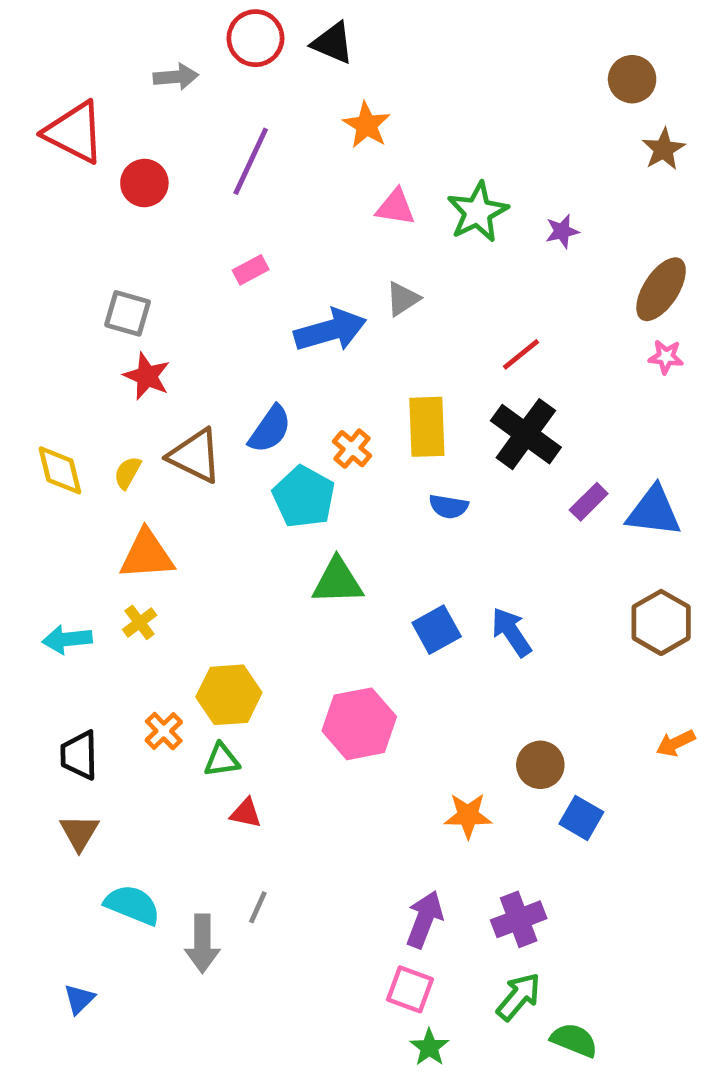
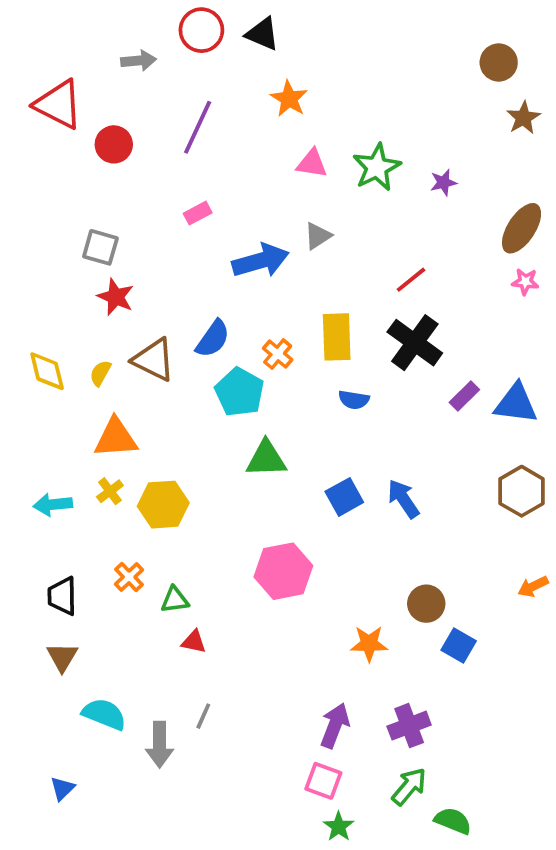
yellow hexagon: (229, 695) -> (163, 505), moved

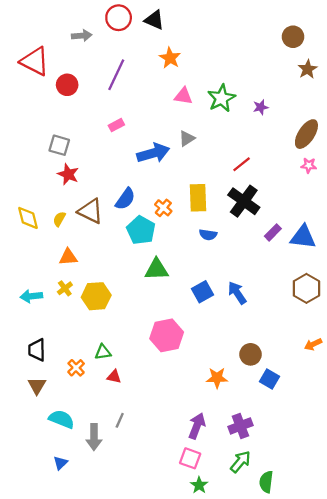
orange triangle: (116, 438) -> (68, 257), size x0.7
orange cross: (129, 577) -> (76, 368), moved
blue triangle: (62, 788) -> (60, 463), moved
green semicircle: (453, 821) -> (266, 482), turned -105

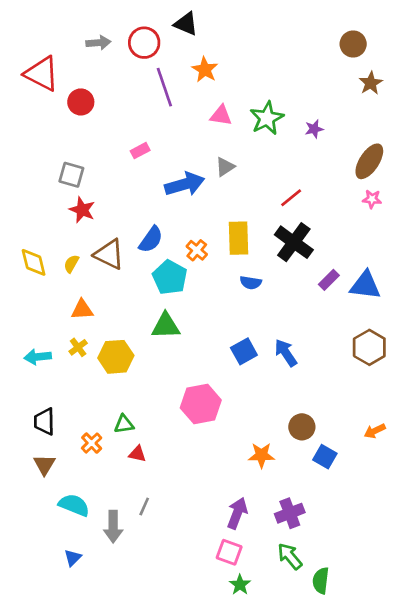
red circle: (119, 18) -> (144, 43), moved
purple line: (116, 75) -> (164, 87), moved, turned -44
green triangle: (157, 269) -> (166, 326), moved
orange arrow: (313, 344) -> (375, 431), moved
green arrow: (240, 462) -> (290, 556), turned -80

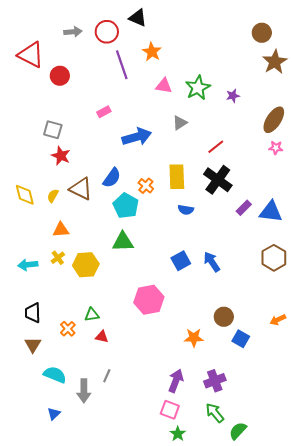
brown star: (371, 83) -> (275, 62), size x1.4
gray triangle: (225, 167) -> (180, 123), moved
green semicircle: (321, 581) -> (238, 431), turned 36

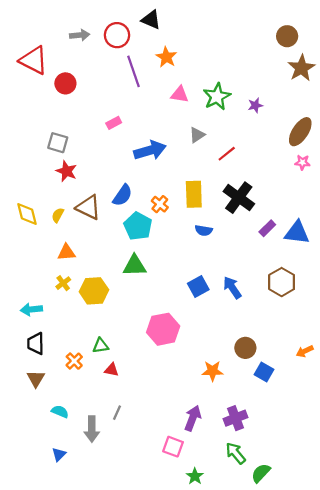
red line: (216, 147) -> (227, 154), moved
brown hexagon: (274, 258) -> (282, 282), moved
cyan arrow: (28, 265) -> (31, 309), moved
cyan semicircle: (55, 375) -> (60, 412), size x0.7
pink square: (170, 410) -> (173, 447), moved

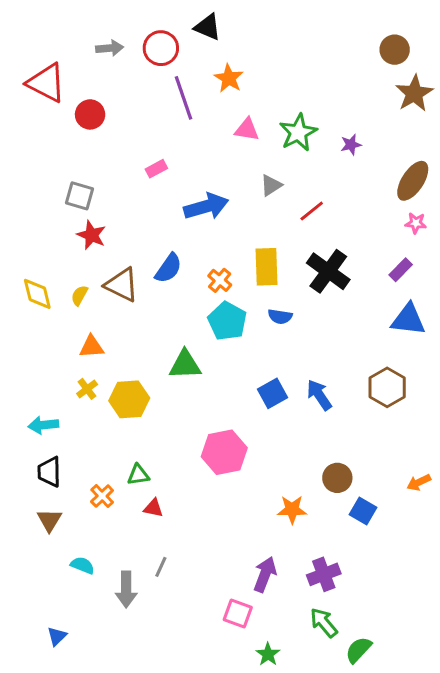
cyan pentagon: (138, 226) -> (227, 321), moved
purple rectangle: (267, 228) -> (401, 270), moved
blue triangle: (59, 454) -> (57, 636), moved

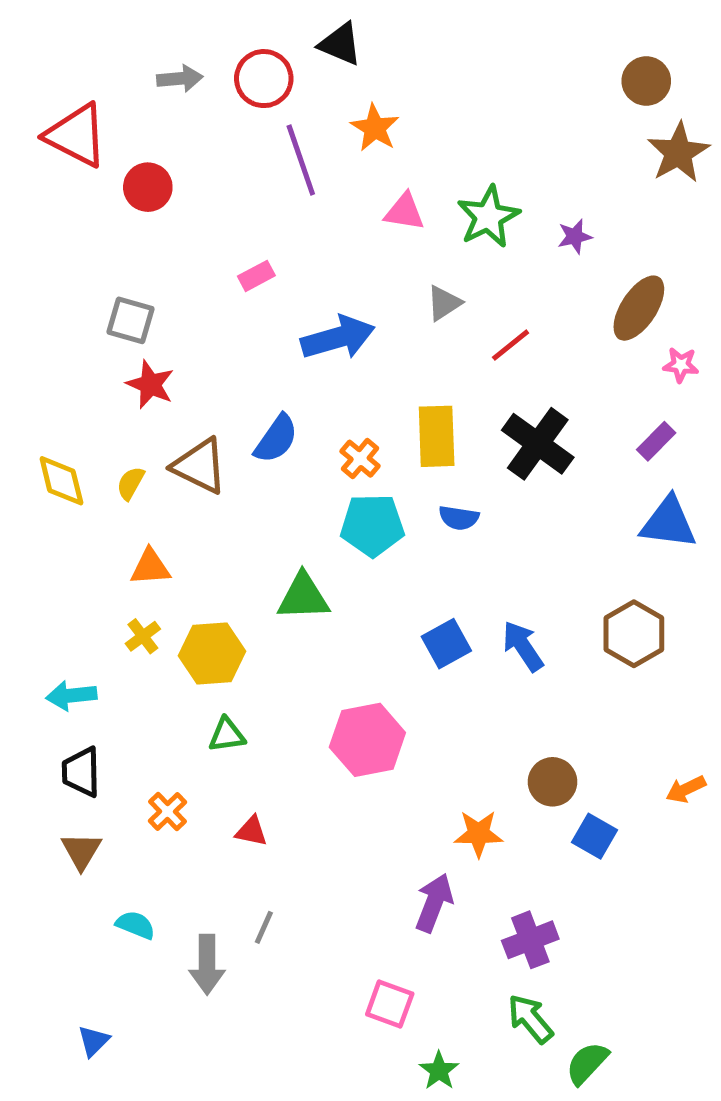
brown ellipse: (413, 181) -> (639, 308), moved
cyan pentagon: (227, 321) -> (372, 525), turned -30
green triangle: (138, 475) -> (227, 735), moved
purple arrow: (265, 574) -> (434, 903), moved

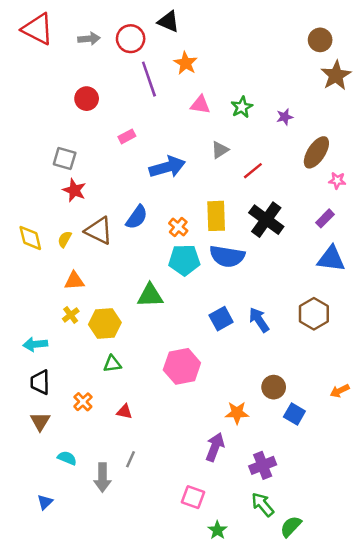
red triangle: (76, 135) -> (38, 29), moved
red circle: (148, 187) -> (87, 99), moved
green star: (488, 217) -> (242, 107), size x0.7
blue semicircle: (459, 518) -> (227, 256), size x1.8
blue triangle: (94, 1041) -> (45, 502), moved

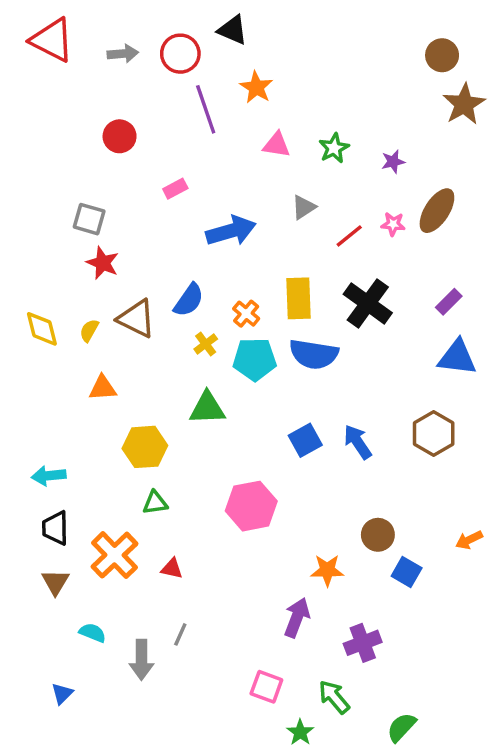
pink star: (337, 180) -> (393, 224), moved
yellow cross: (71, 315) -> (206, 344), moved
orange cross: (83, 402) -> (114, 555), size x1.8
green arrow: (263, 504) -> (334, 697), moved

